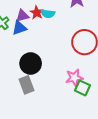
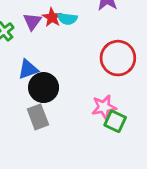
purple triangle: (22, 16) -> (32, 22), turned -40
blue triangle: (19, 28) -> (28, 69), moved

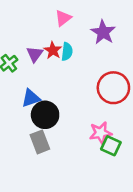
cyan semicircle: (67, 19) -> (67, 52), turned -90

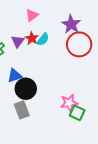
pink triangle: (63, 18) -> (32, 15), moved
cyan semicircle: (67, 52) -> (43, 39), turned 32
red circle: (113, 88) -> (79, 44), moved

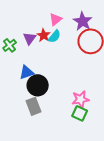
pink triangle: (32, 15) -> (56, 19), moved
green square: (77, 113) -> (80, 113), moved

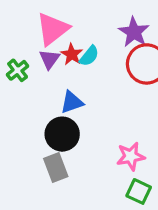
pink triangle: (56, 19) -> (53, 29), moved, size x1.6
blue triangle: (27, 72) -> (72, 102), moved
green square: (80, 113) -> (139, 191), moved

